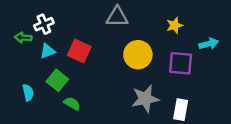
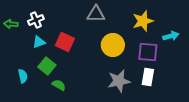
yellow star: (175, 25) -> (143, 21), size x1.5
green arrow: (23, 38) -> (11, 24), moved
white rectangle: (181, 110) -> (148, 77), moved

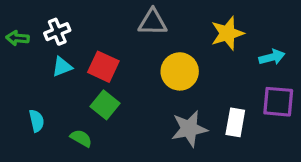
purple square: (148, 52) -> (278, 102), moved
green square: (47, 66) -> (105, 105), moved
green semicircle: (59, 85) -> (81, 138), moved

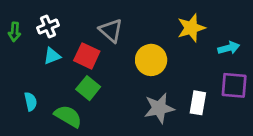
gray triangle: (153, 22) -> (111, 31), moved, turned 40
green arrow: (17, 38) -> (15, 32), turned -90
green semicircle: (81, 138) -> (68, 116), size x1.5

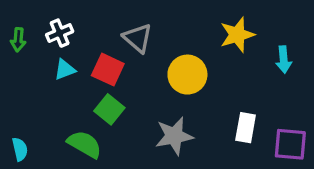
cyan arrow: (229, 48) -> (284, 60), turned 100
purple square: (234, 85) -> (290, 144), moved
cyan semicircle: (31, 101) -> (20, 149), moved
gray star: (159, 108) -> (174, 136), moved

